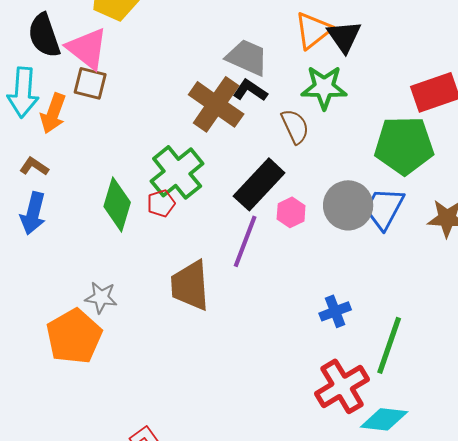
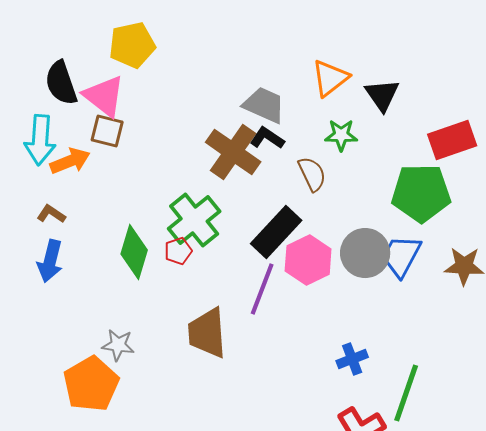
black triangle: (344, 36) -> (382, 95), moved
green star: (324, 87) -> (341, 135), size x0.7
orange arrow: (53, 113) -> (70, 161), turned -132
pink hexagon: (291, 212) -> (308, 260), size x1.6

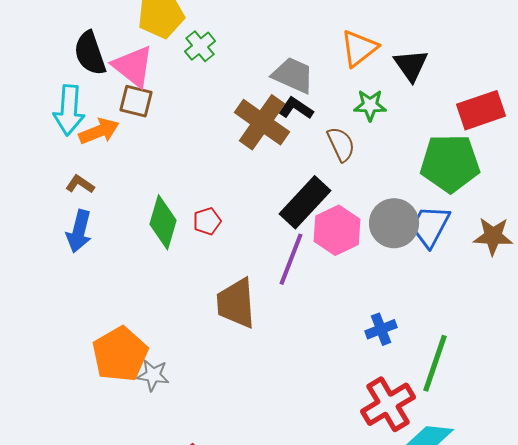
green cross: (194, 220) -> (200, 46), moved, size x0.6
gray star: (118, 345) -> (153, 375), moved

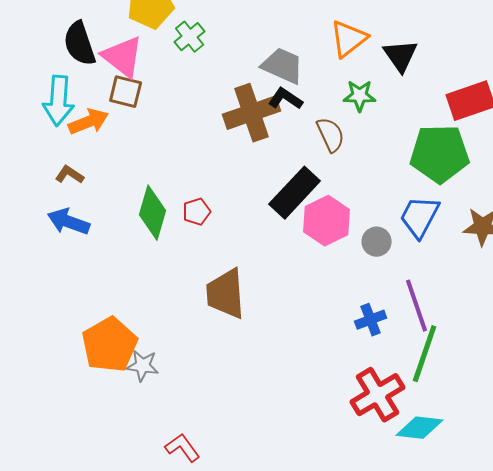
brown cross: (262, 122) -> (252, 113), turned 36
gray circle: (394, 223) -> (377, 242), moved, size x0.6
blue arrow: (79, 231) -> (69, 222), turned 96
purple line: (291, 259) -> (417, 306), moved, turned -40

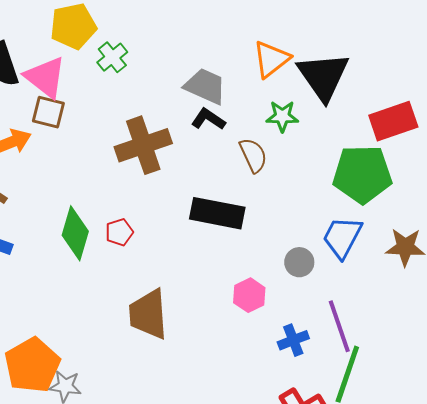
black triangle: (401, 56) -> (323, 76), size x1.5
brown cross: (252, 113) -> (143, 145), moved
black rectangle: (295, 193) -> (217, 213), turned 58
pink hexagon: (327, 221) -> (249, 295), moved, size x0.7

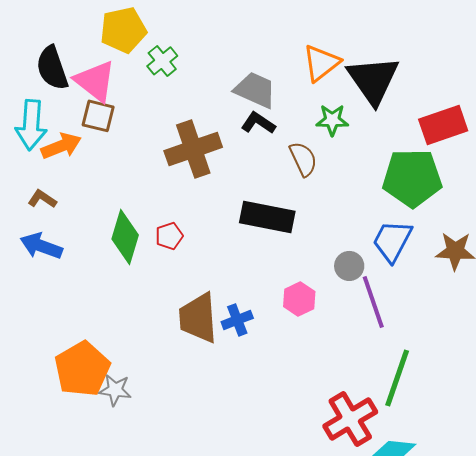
purple line: (339, 326) -> (373, 302), moved
blue cross: (293, 340) -> (237, 320), moved

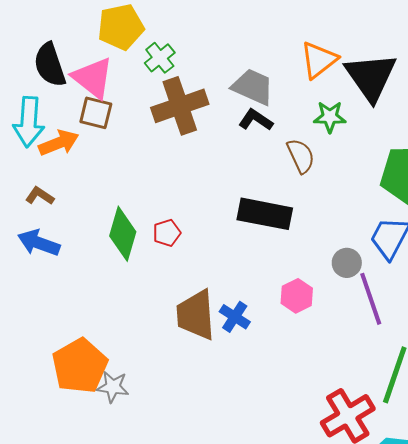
brown cross: (193, 149) -> (180, 106), moved
blue cross: (237, 320) -> (235, 317), turned -36

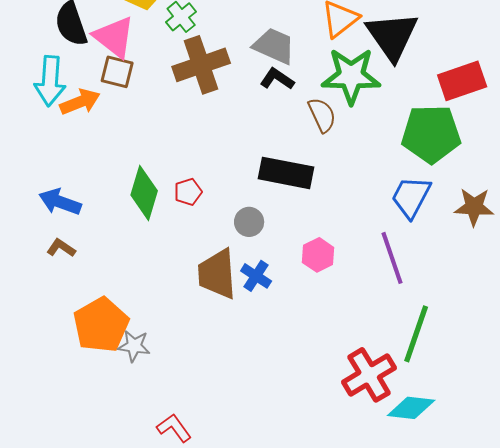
green star: (330, 117) -> (351, 76), size x1.8
brown L-shape: (40, 196) -> (61, 248), moved
gray circle: (347, 263) -> (249, 222), moved

